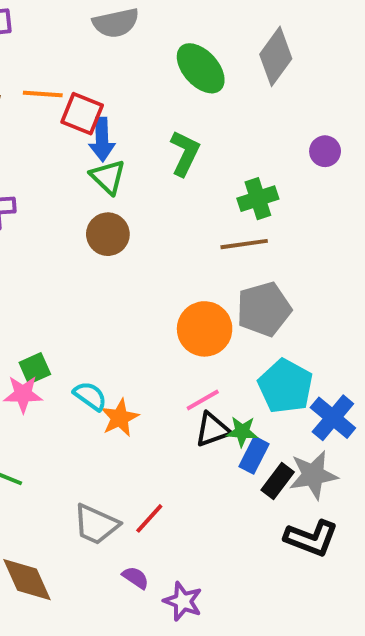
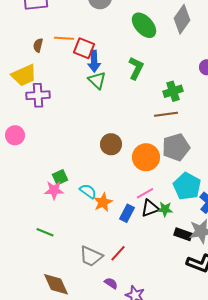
brown circle: (108, 234) -> (111, 144), moved
blue rectangle: (254, 455) -> (127, 213), moved
black rectangle: (278, 481) -> (183, 234), turned 72

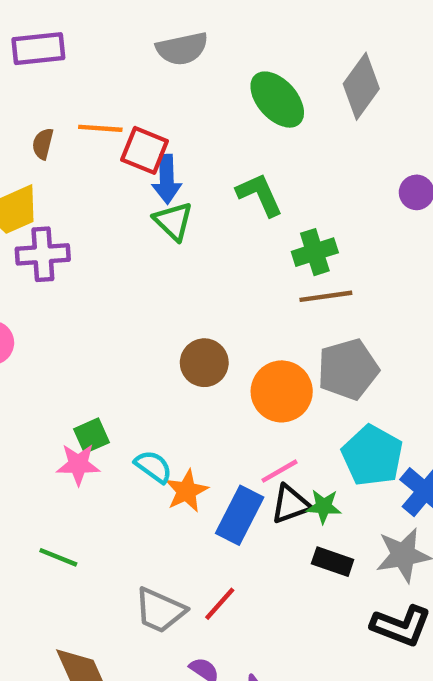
green L-shape: (136, 68) -> (260, 195), turned -50
green cross: (173, 91) -> (315, 252), moved
blue rectangle: (127, 213) -> (240, 515), size x1.4
black rectangle: (183, 234) -> (333, 562), moved

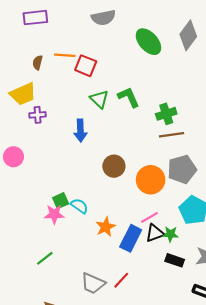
blue arrow: (167, 179) -> (80, 131), moved
green L-shape: (260, 195) -> (129, 97), moved
purple cross: (43, 254) -> (38, 115), size x0.7
cyan semicircle: (153, 467) -> (79, 206), moved
green line: (58, 557) -> (45, 258), turned -60

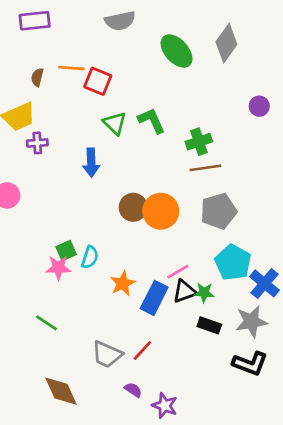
orange circle: (151, 180) -> (161, 211), moved
cyan semicircle: (79, 206) -> (90, 257), turned 72
green line: (45, 258) -> (47, 323), turned 72

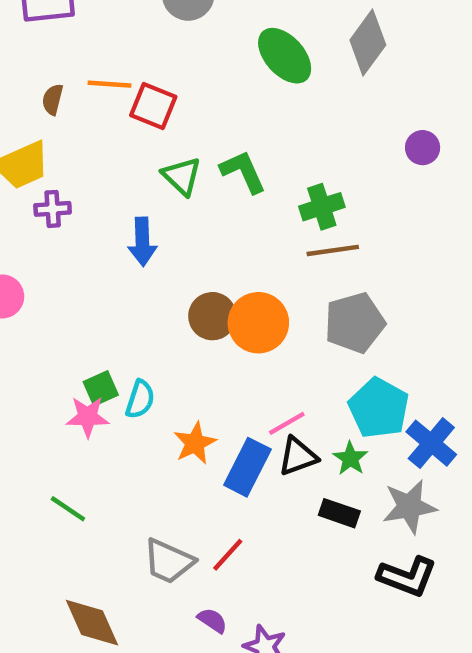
green star: (204, 293) -> (350, 458), moved, turned 30

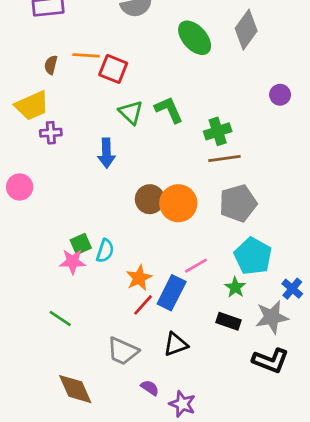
blue cross: (431, 443) -> (292, 289), moved, size x0.7
black triangle: (298, 456) -> (176, 344), moved
red line: (228, 555) -> (143, 305), moved

